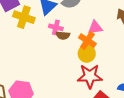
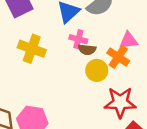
yellow cross: (24, 17) -> (32, 49), moved
yellow circle: (87, 54) -> (97, 70), moved

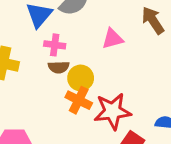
brown semicircle: (87, 50) -> (59, 67), moved
orange cross: (118, 57) -> (79, 100), moved

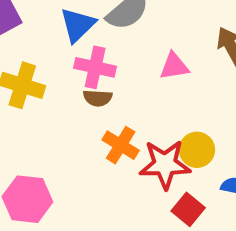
pink cross: (55, 45) -> (95, 67), size x1.4
yellow circle: (81, 78) -> (197, 150), moved

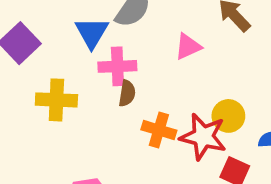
brown semicircle: (98, 98) -> (127, 93), turned -70
red star: (165, 164) -> (203, 137), turned 30

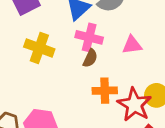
pink triangle: (188, 47) -> (132, 45), moved
orange cross: (159, 130) -> (105, 91), turned -35

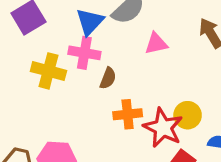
pink cross: (89, 37) -> (84, 53), moved
pink triangle: (132, 45) -> (156, 44), moved

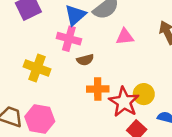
yellow cross: (48, 71) -> (37, 68), moved
brown semicircle: (108, 78) -> (85, 60), turned 49

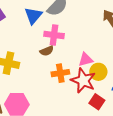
pink triangle: (125, 37) -> (86, 60), moved
pink cross: (69, 39) -> (54, 35), moved

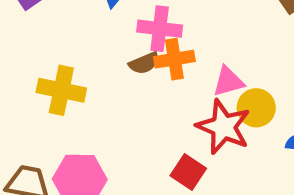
orange cross: (60, 73) -> (174, 59), moved
red square: (97, 102) -> (188, 172), moved

